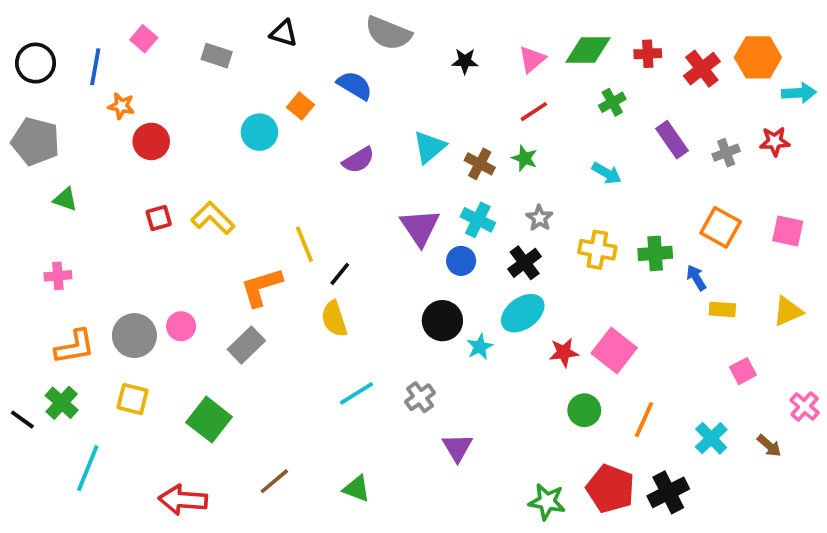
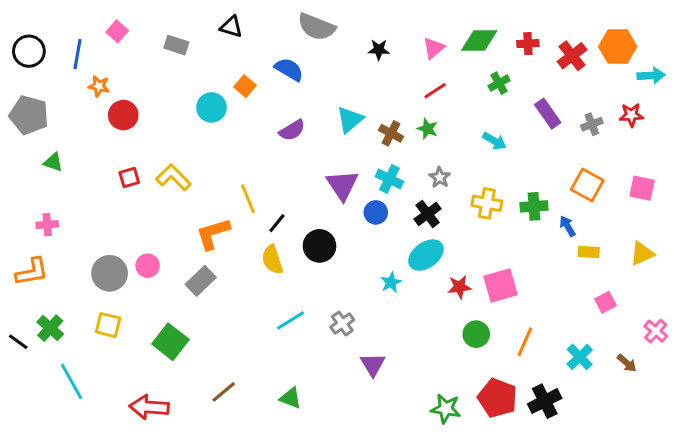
black circle: (442, 321) -> (319, 246), moved
orange L-shape: (75, 347) -> (32, 272), moved
pink square: (614, 351) -> (501, 285), turned 36
cyan line: (88, 468) -> (72, 381), turned -51

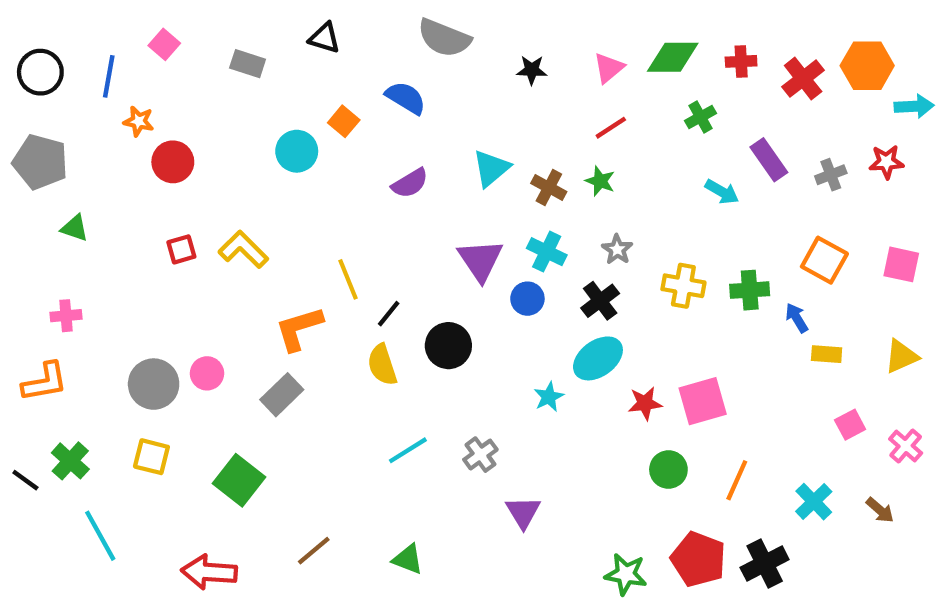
cyan arrow: (494, 141) -> (722, 192), moved
pink cross: (656, 331) -> (906, 446), moved

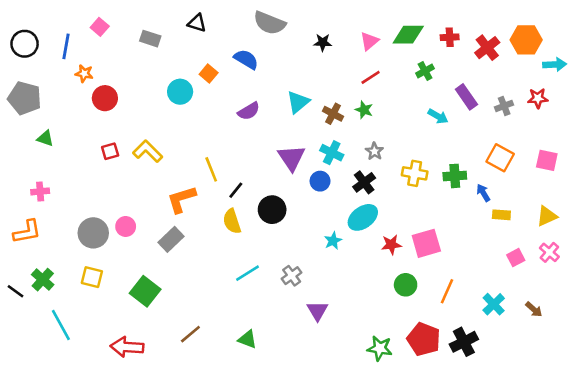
pink cross: (906, 446) -> (549, 252), moved

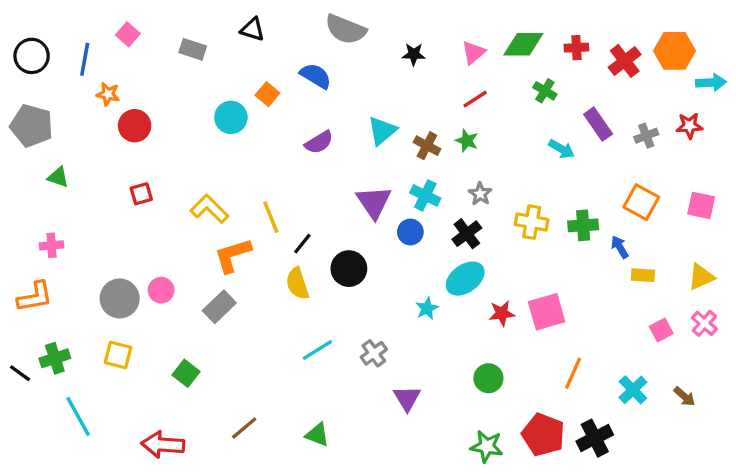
green cross: (425, 71) -> (545, 91), turned -30
yellow L-shape: (148, 151) -> (209, 209), moved
green cross: (43, 280) -> (55, 358), turned 30
green circle: (406, 285) -> (488, 378), moved
green square: (145, 291) -> (186, 373), size x0.7

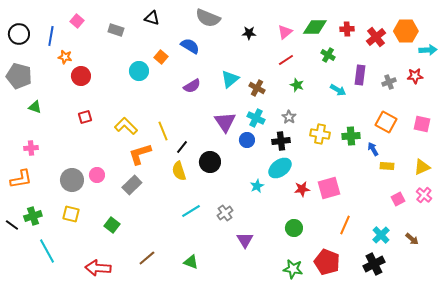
purple rectangle: (598, 124) -> (360, 75), turned 42
green star: (467, 141) -> (297, 85), moved
black cross: (467, 234) -> (281, 141), turned 30
black cross: (595, 438) -> (374, 264), moved

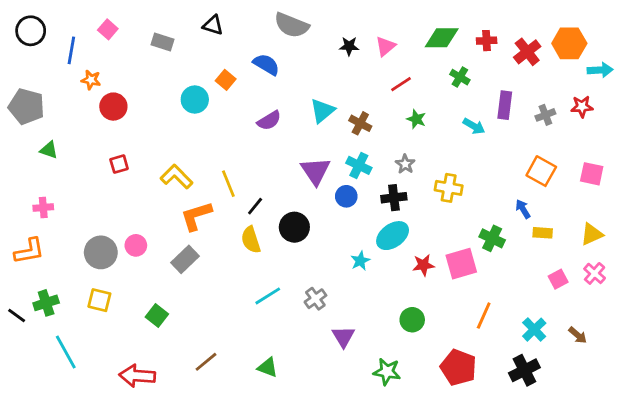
pink triangle: (285, 32) -> (386, 46), moved
black circle: (19, 34) -> (31, 31), moved
green cross: (351, 136) -> (492, 238), moved, turned 30
green star: (293, 269) -> (387, 372), moved

